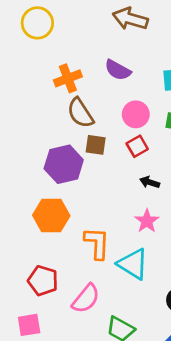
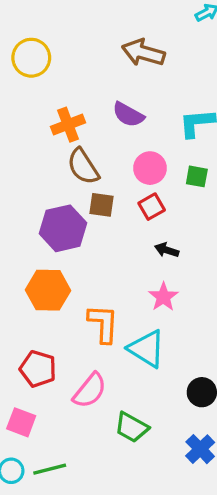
pink square: (29, 325) -> (21, 422), turned 30

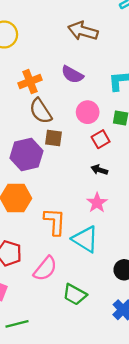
red square: (152, 207) -> (101, 139), moved

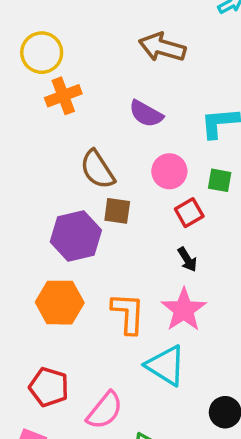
orange cross: (30, 82) -> (63, 96), moved
black arrow: (99, 170) -> (187, 259), turned -140
pink star: (97, 203) -> (184, 310), size x1.4
orange L-shape: (55, 222) -> (128, 313), moved

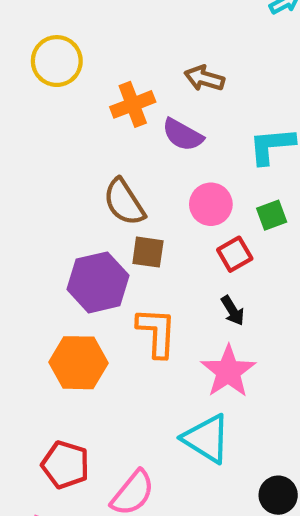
brown arrow: (162, 47) -> (204, 78), moved, size x0.7
orange cross: (63, 96) -> (133, 104), moved
green square: (220, 180) -> (272, 215), turned -30
orange L-shape: (128, 313) -> (157, 332), moved

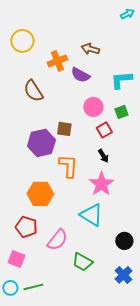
brown semicircle: (124, 202) -> (33, 91), moved
orange hexagon: (78, 363) -> (40, 194), moved

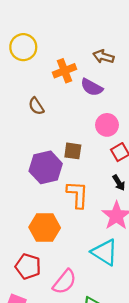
brown semicircle: (33, 91) -> (36, 106), size x0.7

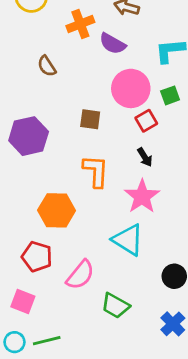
pink circle: (107, 125) -> (131, 88), size x1.4
purple hexagon: (46, 167) -> (29, 136), moved

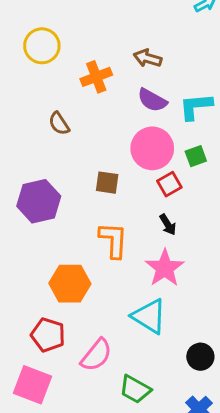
purple semicircle: (113, 44) -> (152, 100), moved
pink square: (23, 301) -> (33, 385), size x1.4

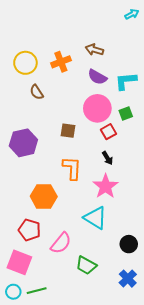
yellow circle: (42, 46) -> (25, 63), moved

